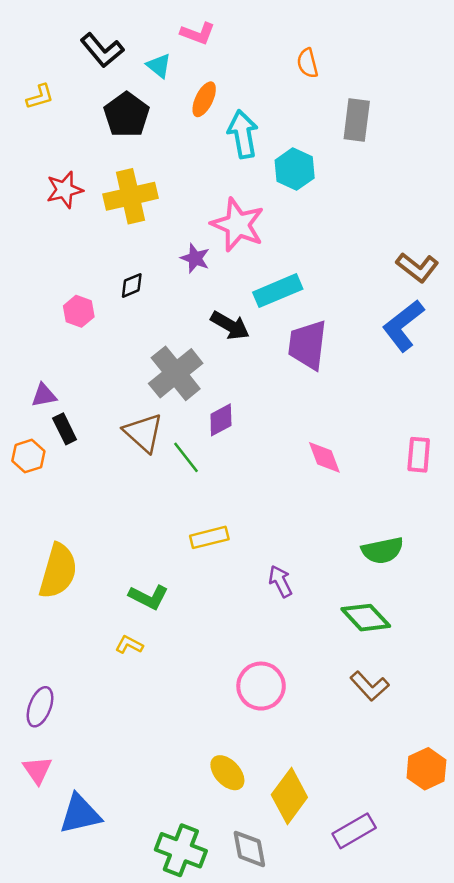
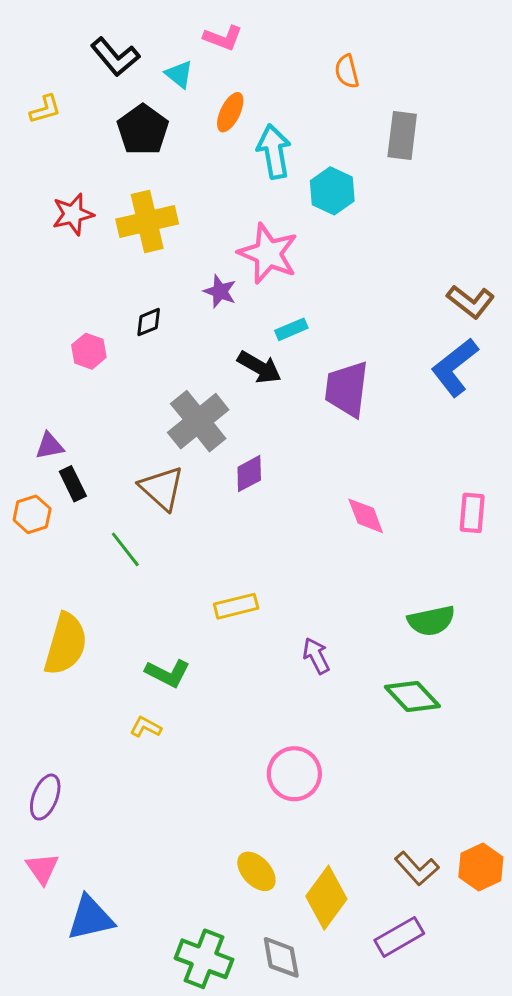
cyan rectangle: (278, 291) -> (291, 329), moved, size x0.6
green line: (186, 457) -> (125, 549), moved
brown L-shape: (370, 686) -> (417, 868), moved

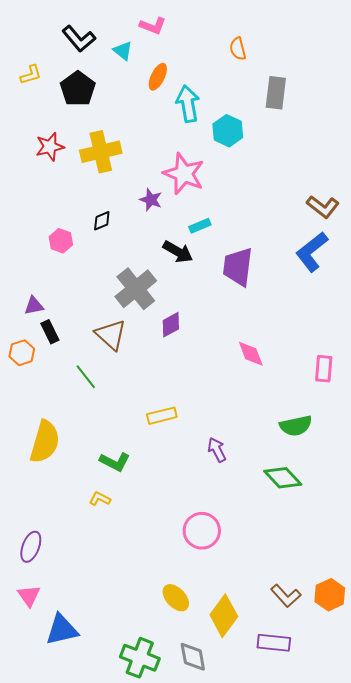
black pentagon: (143, 130) -> (78, 89), moved
pink rectangle: (472, 513) -> (324, 369), moved
purple rectangle: (399, 937) -> (274, 643), turned 36

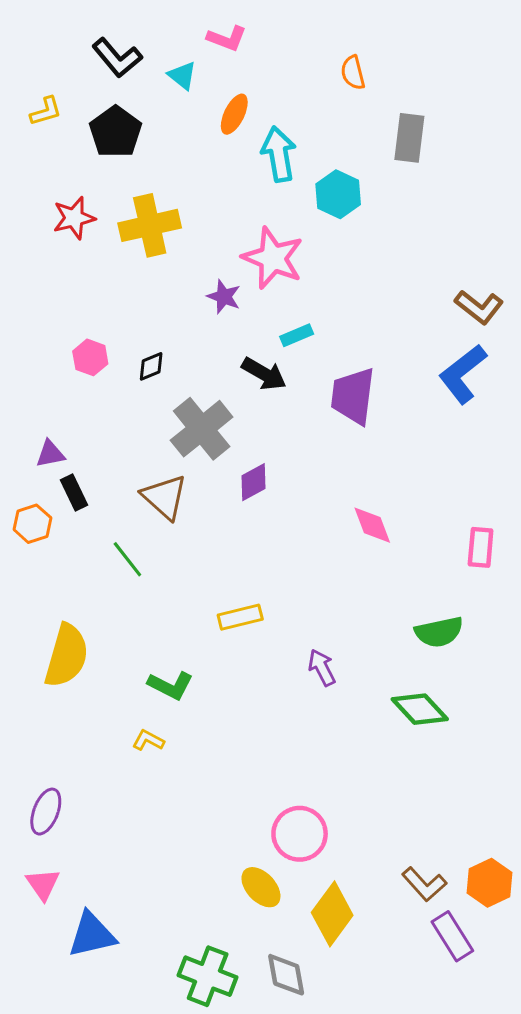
black diamond: (102, 221) -> (151, 366), moved
pink circle: (202, 531) -> (300, 834), moved
purple rectangle: (274, 643) -> (452, 936), moved, turned 52

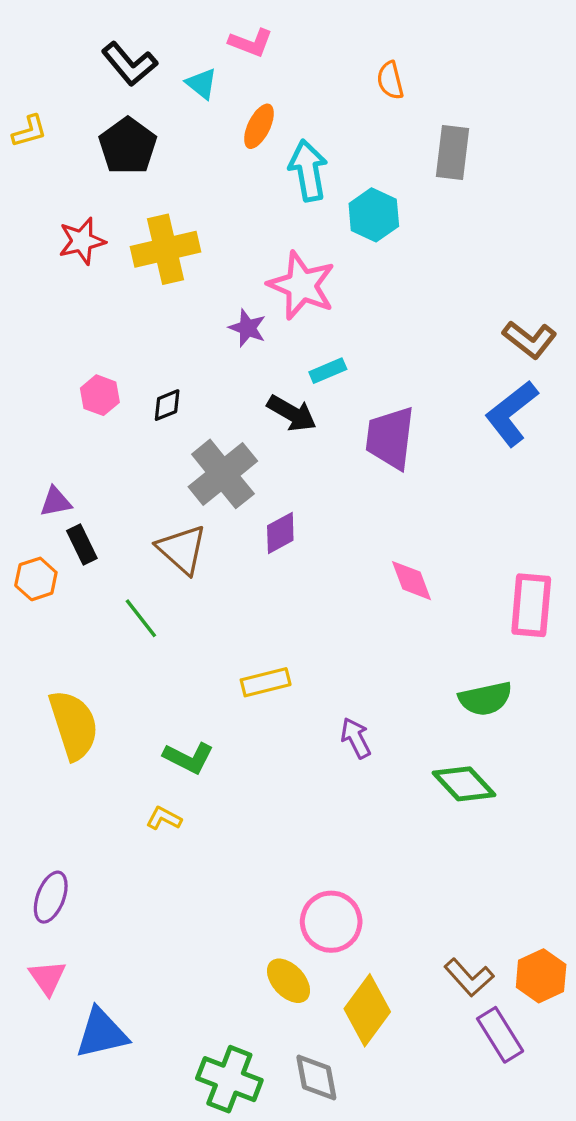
yellow L-shape: (46, 111) -> (29, 131), moved
pink rectangle: (481, 547) -> (531, 605), size x1.4
yellow semicircle: (67, 656) -> (74, 725), turned -34

